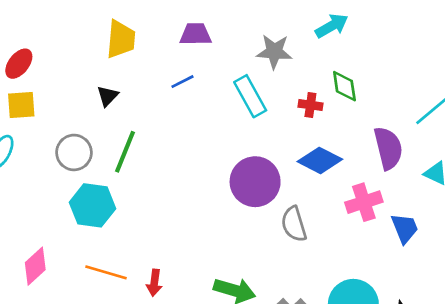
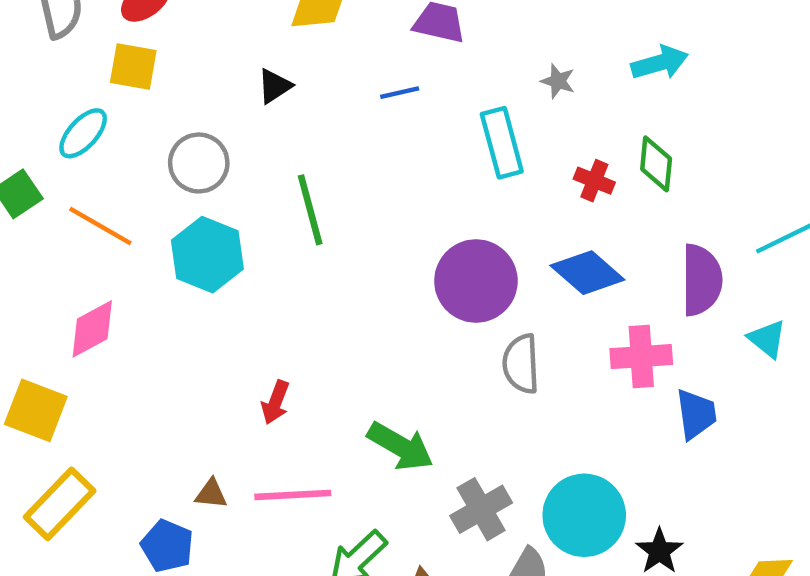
gray star: (274, 52) -> (558, 81), size x0.6
green line: (125, 152) -> (310, 210), moved, turned -51
orange line: (106, 272) -> (100, 226), moved

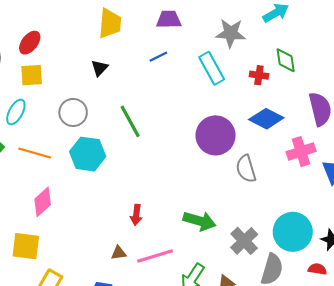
gray star: (558, 81) -> (231, 33), size x1.8
brown triangle: (211, 494) -> (119, 253), moved

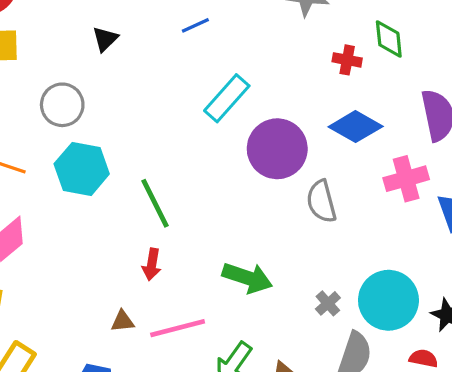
cyan rectangle: (212, 68) -> (227, 98), moved, turned 68
green line: (130, 121) -> (155, 203), moved
gray cross: (244, 241) -> (328, 303), moved, size x0.6

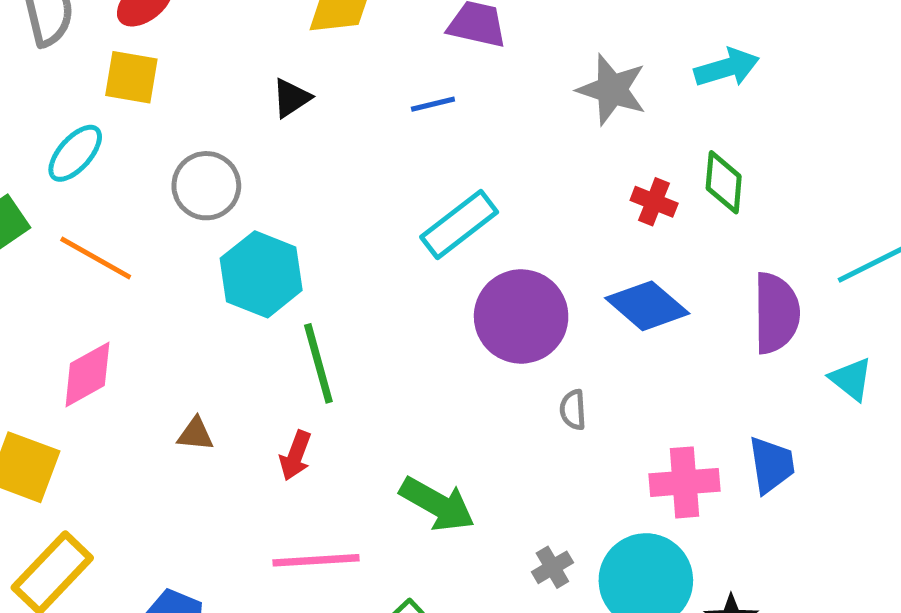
cyan hexagon: (82, 169) -> (261, 274), moved
pink cross: (406, 179) -> (684, 482), moved
gray semicircle: (321, 201) -> (573, 410), size x0.6
brown triangle: (123, 321) -> (195, 434), moved

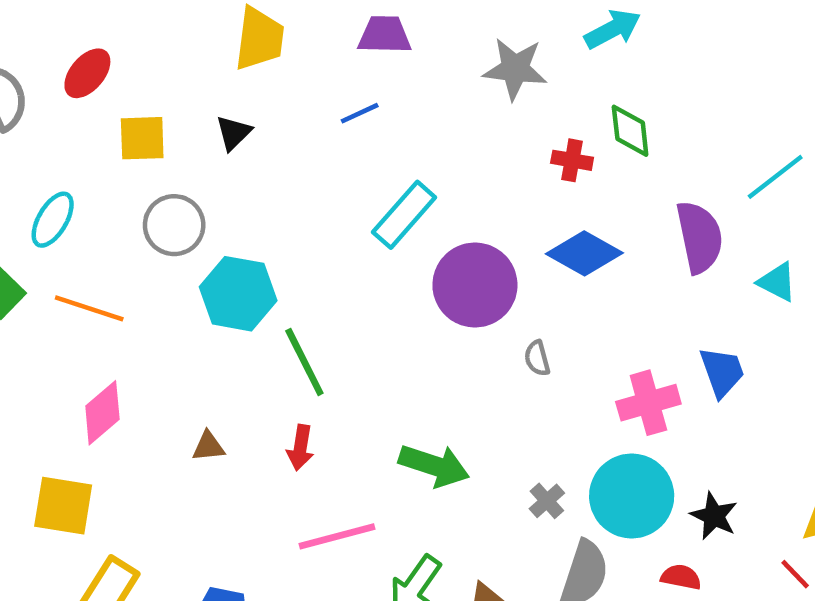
yellow square: (131, 77) -> (142, 138), moved

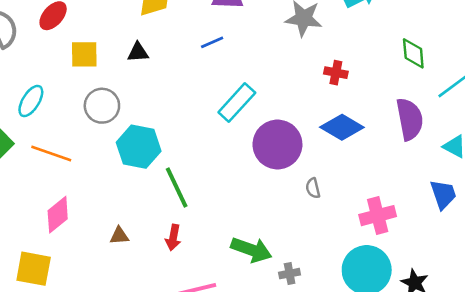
green diamond: (630, 131) -> (413, 53), moved
black triangle: (234, 133) -> (138, 52), turned 40
blue trapezoid: (722, 372) -> (443, 194), moved
gray cross: (547, 501) -> (290, 274), moved, turned 30

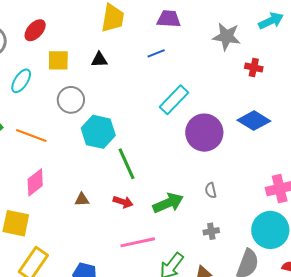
red cross: (336, 73) -> (254, 67), moved
cyan ellipse: (31, 101) -> (21, 81), moved
gray semicircle: (313, 188) -> (211, 190), moved
red arrow: (173, 238) -> (123, 202), turned -84
green arrow: (251, 250) -> (168, 203), moved, turned -44

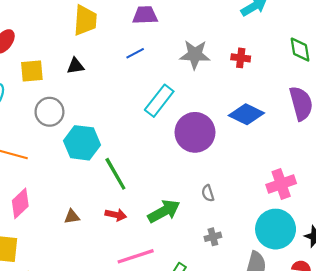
gray star: (226, 37) -> (195, 55), moved

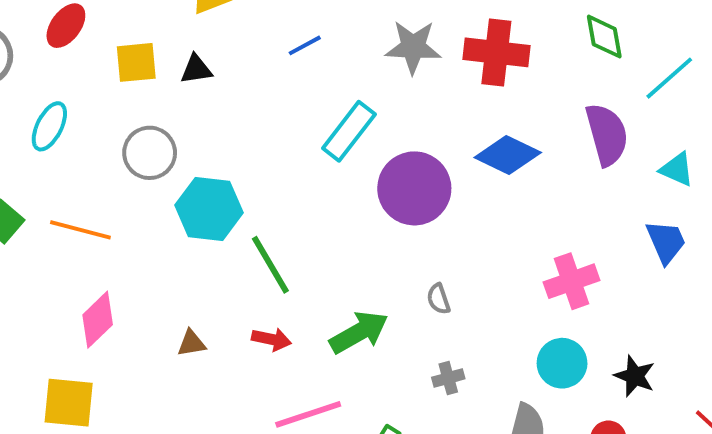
red cross: (241, 58) -> (496, 52), size x1.8
yellow square: (32, 71) -> (136, 62), moved
cyan circle: (276, 229) -> (562, 363), size x0.7

